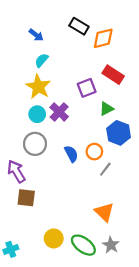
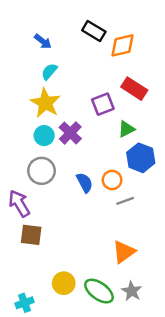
gray line: (105, 169) -> (125, 201), turned 32
orange triangle: (104, 212) -> (124, 252), turned 40
cyan cross: (11, 249) -> (25, 303), moved

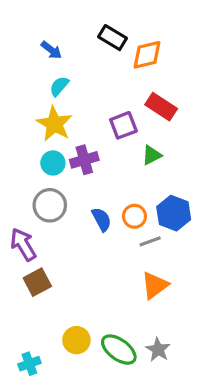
purple cross: (70, 133) -> (84, 160), turned 30
blue hexagon: (141, 158) -> (174, 213), moved
brown square: (31, 235) -> (37, 282), turned -35
orange triangle: (124, 252) -> (155, 285), moved

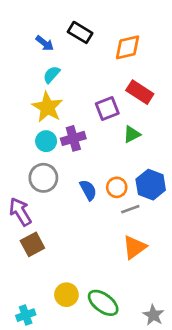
black rectangle: (113, 38) -> (80, 32), moved
gray star: (158, 350) -> (153, 315), moved

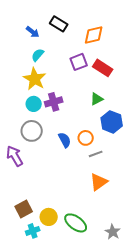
purple square: (107, 109) -> (79, 62), moved
blue hexagon: (151, 185) -> (112, 122), moved
brown square: (32, 244) -> (24, 209), moved
cyan cross: (26, 315) -> (33, 231), moved

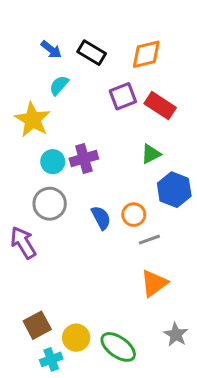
black rectangle: (59, 24) -> (92, 53), moved
yellow star: (35, 79) -> (32, 120), moved
gray star: (113, 232) -> (176, 335), moved

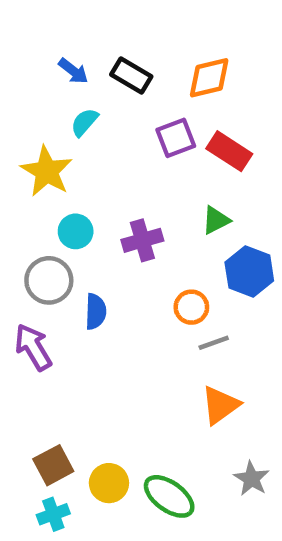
purple cross: (84, 159) -> (142, 240), moved
gray circle: (50, 204) -> (49, 280), moved
blue semicircle: (101, 218) -> (96, 312), moved, turned 30
cyan cross: (51, 359) -> (53, 514), moved

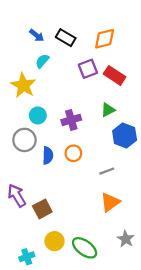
orange circle: (191, 307) -> (73, 153), moved
purple arrow: (33, 347) -> (17, 196), moved
brown square: (53, 465) -> (42, 209), moved

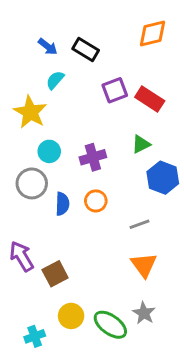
orange diamond: (105, 39) -> (153, 33), moved
orange triangle: (110, 202) -> (144, 265), turned -30
gray star: (126, 239) -> (144, 313), moved

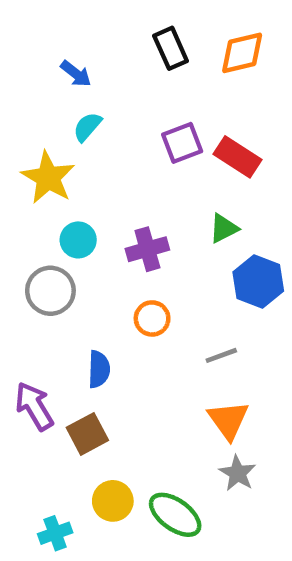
black rectangle: (86, 50) -> (171, 48), moved, turned 35
blue semicircle: (62, 204) -> (99, 369), moved
gray star: (144, 313) -> (237, 473), moved

